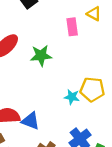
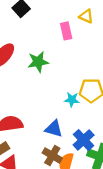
blue triangle: (31, 121) -> (54, 129), moved

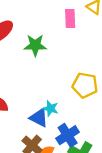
cyan star: (72, 100) -> (50, 108), moved

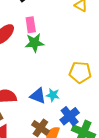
pink rectangle: (70, 18) -> (31, 25), moved
blue triangle: (39, 118) -> (38, 96), moved

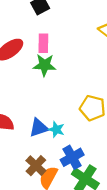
blue triangle: (38, 96) -> (39, 128), turned -48

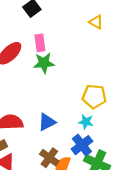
cyan star: (56, 129) -> (86, 122), moved

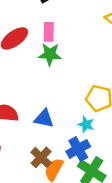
blue triangle: (47, 122) -> (44, 119), turned 30

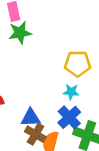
blue triangle: (44, 119) -> (31, 118), moved

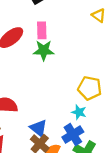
blue triangle: (31, 118) -> (38, 128), turned 30

